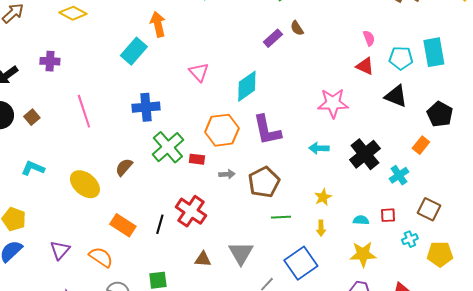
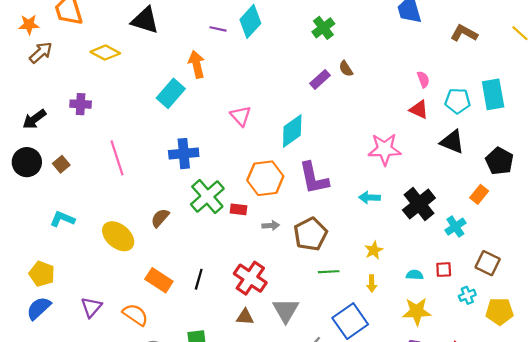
red cross: (191, 211) -> (250, 278), moved

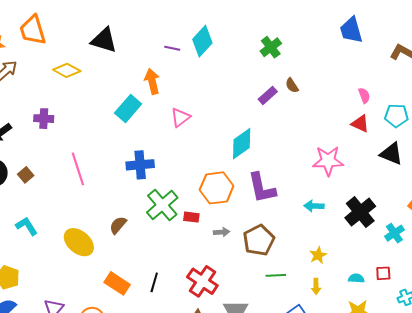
pink triangle: (241, 116) -> (180, 118), moved, turned 35
cyan L-shape: (62, 219) -> (27, 226), turned 35

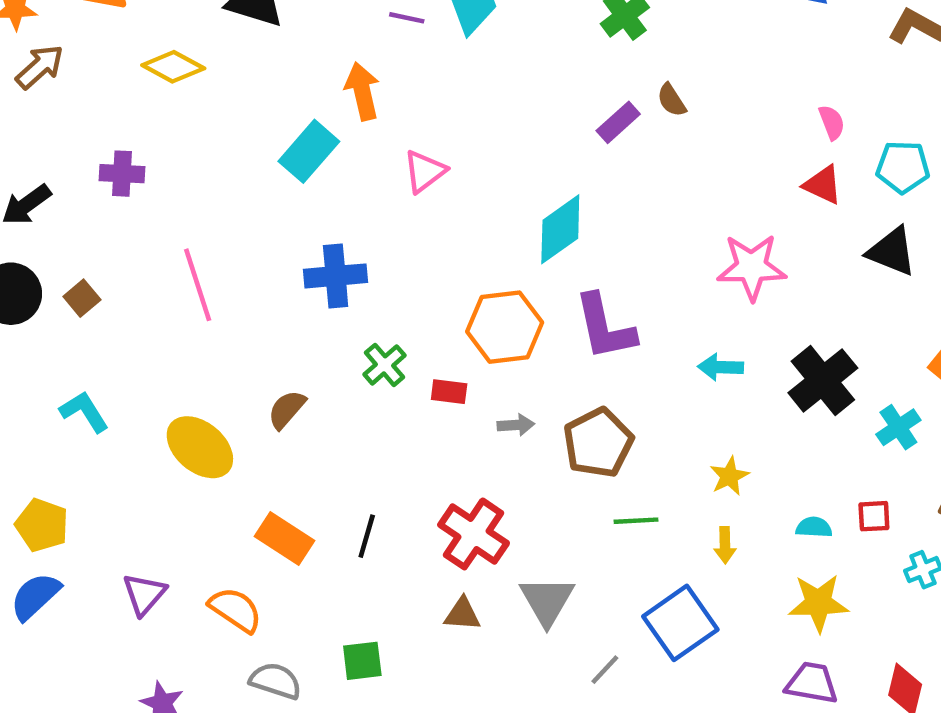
green cross: (162, 205) -> (385, 365), size x0.6

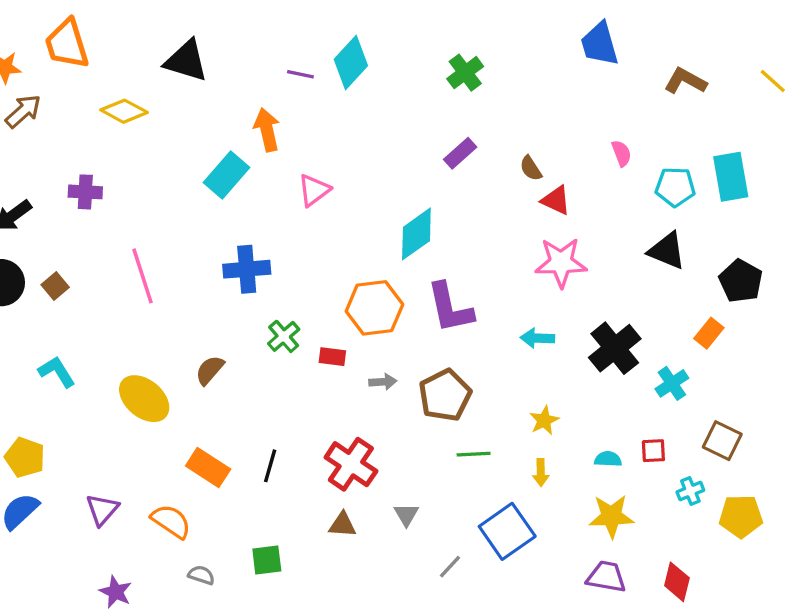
brown semicircle: (672, 100) -> (531, 168), moved
red triangle: (823, 185) -> (556, 200), moved
gray triangle: (547, 601) -> (406, 515), size x0.6
gray semicircle: (276, 681) -> (201, 575), size x0.7

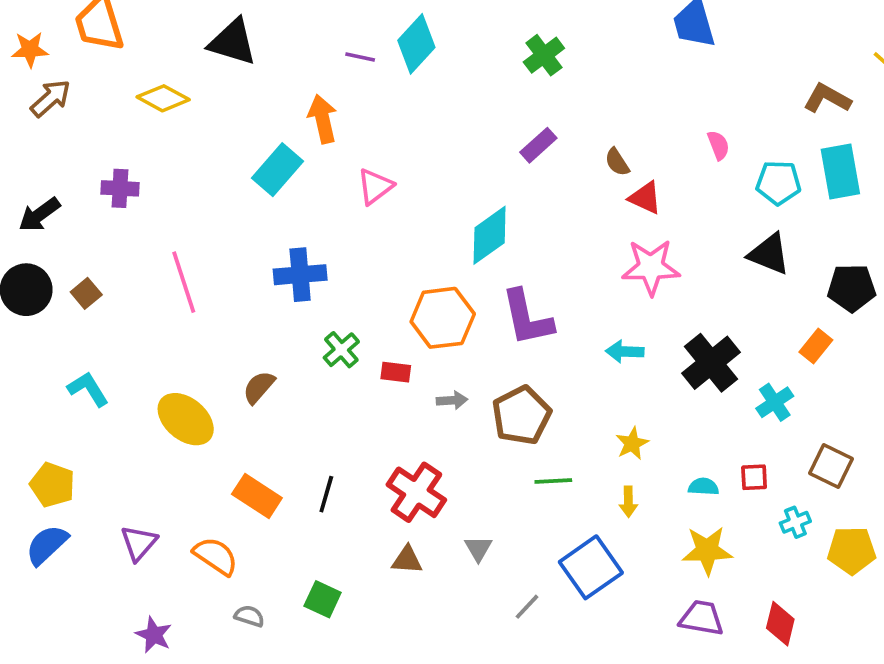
brown L-shape: (685, 81) -> (827, 98), moved
black pentagon: (741, 281) -> (852, 288), turned -30
green square: (267, 560) -> (323, 599), turned 32

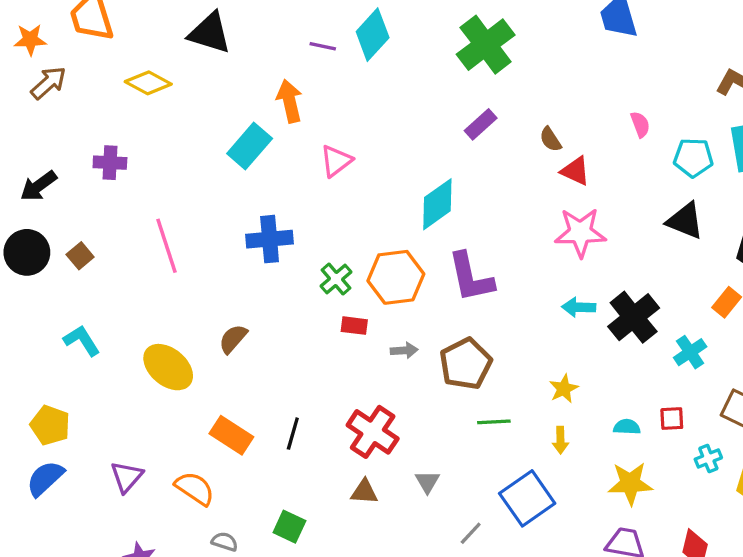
green cross: (544, 55) -> (486, 45), size x1.6
green cross: (341, 350) -> (336, 279), moved
cyan arrow: (625, 352) -> (579, 307), moved

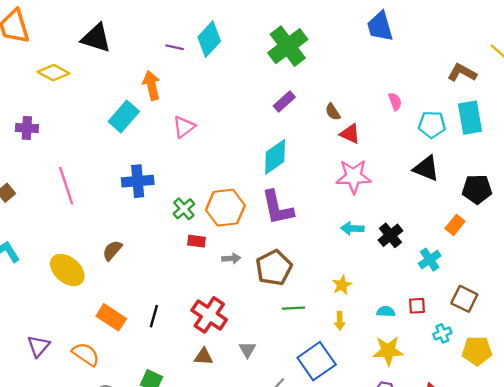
cyan diamond: (437, 204) -> (275, 157), moved
black cross: (634, 317) -> (390, 235), size x0.7

